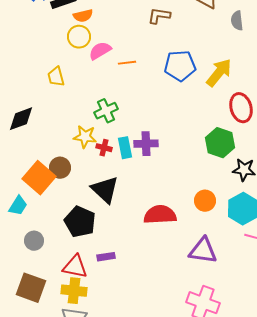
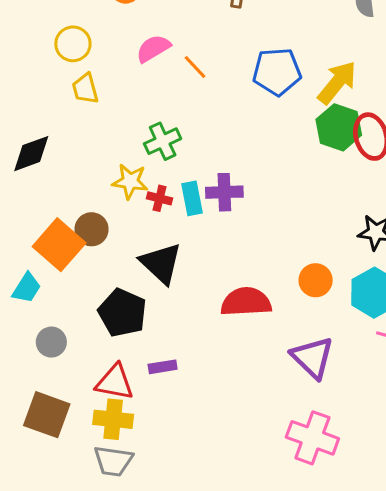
yellow circle: (79, 37) -> (73, 44), moved
orange line: (127, 63) -> (195, 67), turned 54
green hexagon: (220, 143) -> (339, 127), moved
purple triangle: (203, 251) -> (312, 358), turned 36

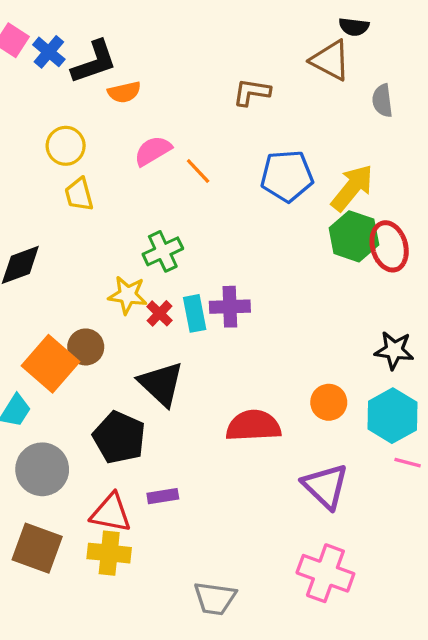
red cross: (159, 198) -> (159, 313), turned 30
gray circle: (51, 342) -> (42, 469), size x1.6
gray trapezoid: (113, 461) -> (215, 598), moved

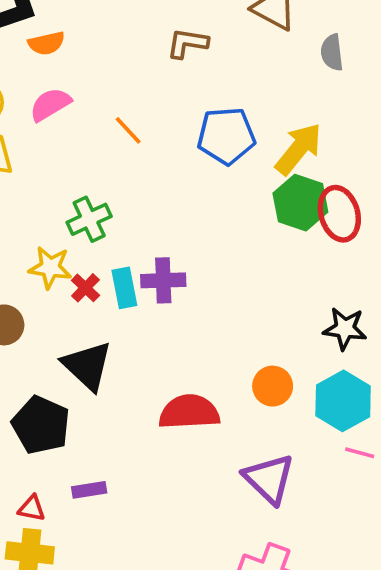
pink semicircle: (153, 151) -> (50, 104), moved
red triangle: (111, 513) -> (32, 508), size x0.6

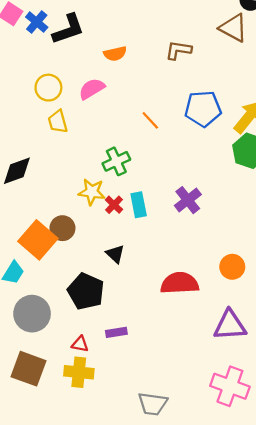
orange semicircle: (47, 43) -> (115, 54), moved
orange line: (128, 130) -> (150, 120), moved
purple cross: (163, 280) -> (188, 200), moved, turned -36
black triangle: (87, 366) -> (115, 254), size x0.6
purple triangle: (269, 479) -> (230, 325), turned -48

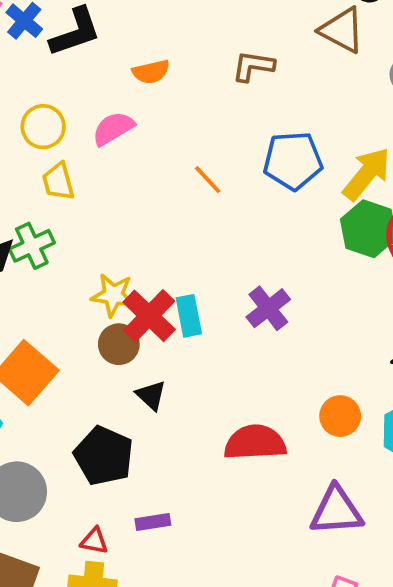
green cross: (116, 161) -> (32, 246), moved
red cross: (114, 205) -> (149, 316), size x1.8
brown circle: (62, 228) -> (119, 344), moved

